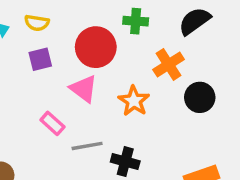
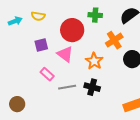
purple square: (40, 59) -> (41, 45), moved
black cross: (125, 162) -> (92, 87), moved

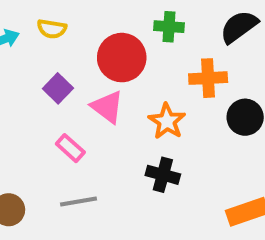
orange cross: (114, 40) -> (208, 78), turned 30
purple square: (41, 45) -> (58, 88), turned -32
gray line: (67, 87) -> (79, 201), moved

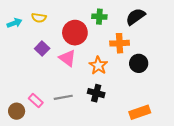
pink rectangle: (70, 148) -> (36, 101), moved
gray line: (79, 201) -> (63, 97), moved

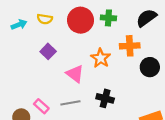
red circle: (75, 33) -> (80, 20), moved
pink triangle: (68, 58) -> (75, 74), moved
orange star: (98, 65) -> (101, 58), moved

